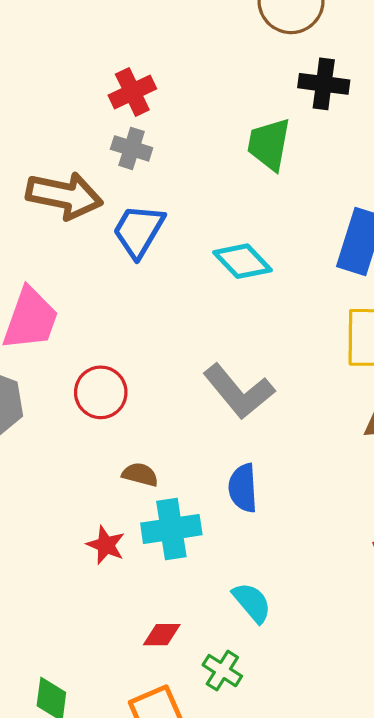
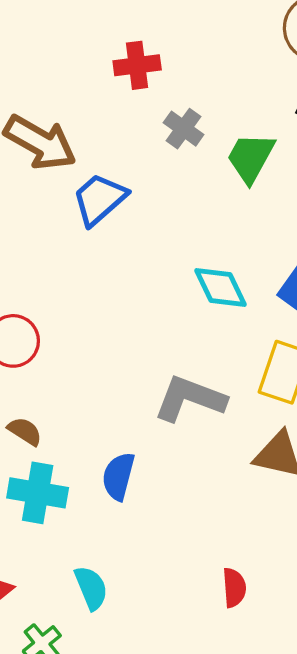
gray cross: (132, 148) -> (184, 129), moved
cyan diamond: (243, 261) -> (221, 288), moved
gray L-shape: (239, 391) -> (190, 399), moved, turned 132

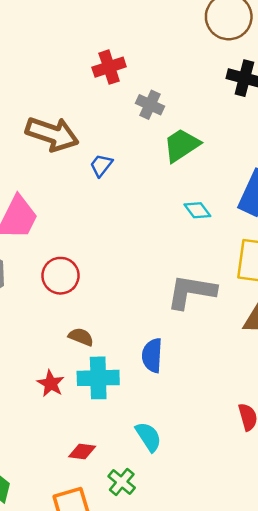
green trapezoid: (251, 158) -> (182, 145), moved, turned 39
blue trapezoid: (100, 199) -> (101, 165), size x0.6
cyan diamond: (221, 288) -> (197, 210), size x0.7

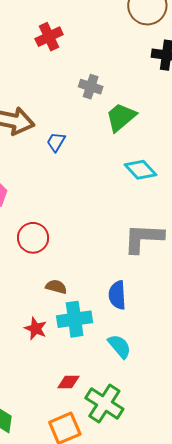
red cross: (109, 67) -> (49, 37), moved
cyan diamond: (197, 210) -> (141, 170), size x1.4
cyan semicircle: (148, 437) -> (119, 346), moved
green cross: (122, 482) -> (104, 403), size x1.6

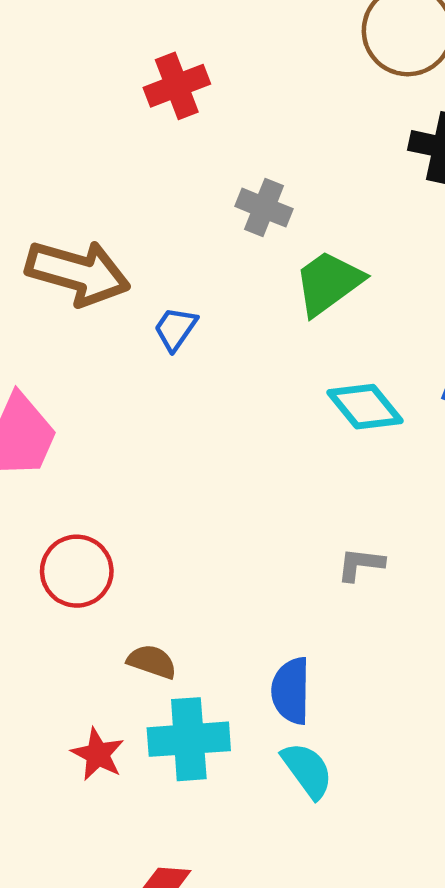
red circle: (33, 238) -> (77, 571), moved
gray L-shape: (143, 238) -> (361, 564), size x0.5
cyan semicircle: (119, 346) -> (307, 770), moved

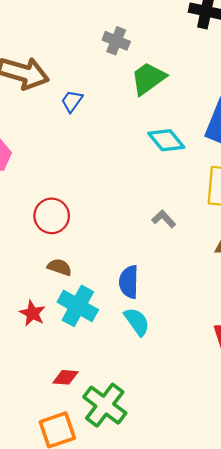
gray L-shape: (361, 564) -> (164, 219), turned 40
red circle: (77, 571) -> (52, 216), moved
cyan cross: (189, 739) -> (78, 306), turned 33

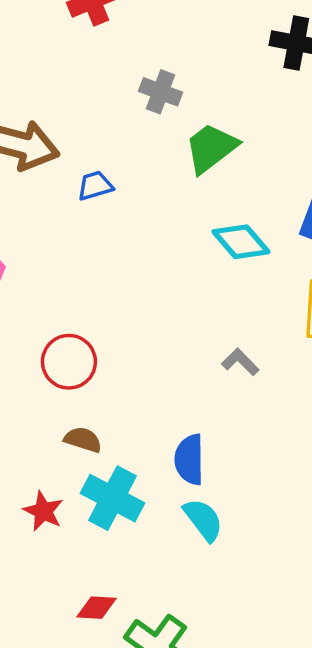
blue trapezoid: (72, 101) -> (95, 186), turned 40

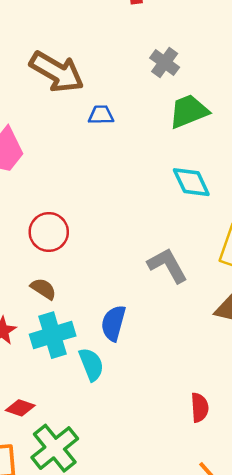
gray L-shape: (240, 362) -> (168, 265), size x1.6
cyan cross: (112, 498) -> (53, 335), turned 30
cyan semicircle: (203, 520) -> (91, 364), moved

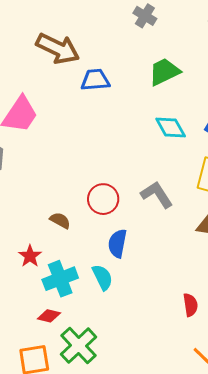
gray cross: (165, 63) -> (145, 16), moved
blue trapezoid: (101, 115) -> (95, 80), size x1.4
red circle: (49, 232) -> (103, 199), moved
cyan cross: (53, 335) -> (60, 279), moved

